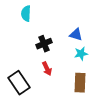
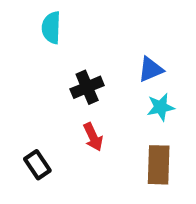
blue triangle: (76, 35) -> (151, 69), turned -40
black rectangle: (19, 83) -> (37, 165), size x0.6

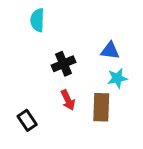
blue triangle: (151, 69) -> (110, 51), turned 30
brown rectangle: (159, 165) -> (101, 107), moved

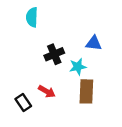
cyan star: (117, 78) -> (78, 67), moved
red arrow: (68, 100) -> (47, 91), moved, turned -35

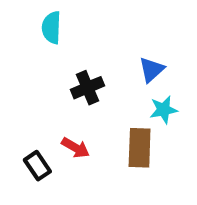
blue triangle: (94, 43) -> (152, 70), turned -49
cyan star: (78, 67) -> (164, 110), moved

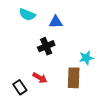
cyan semicircle: (51, 28) -> (27, 15), turned -70
blue triangle: (152, 70) -> (56, 22), moved, turned 40

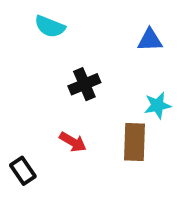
blue triangle: (56, 22) -> (150, 40), moved
black rectangle: (20, 87) -> (23, 171), moved

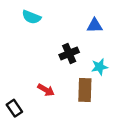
black cross: (84, 84) -> (69, 53), moved

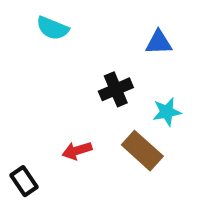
red arrow: (46, 90) -> (77, 151), turned 133
brown rectangle: (85, 90) -> (142, 151), turned -50

